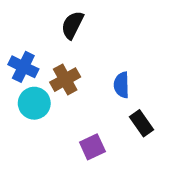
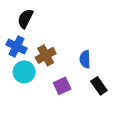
black semicircle: (72, 25) -> (25, 19), moved
purple square: (92, 147) -> (62, 86), moved

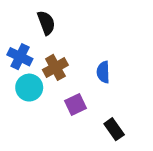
black semicircle: (25, 19) -> (46, 23), moved, turned 132
black rectangle: (99, 86) -> (114, 129), moved

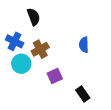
blue semicircle: (103, 72) -> (84, 45), moved

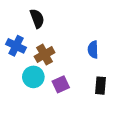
cyan circle: (21, 64) -> (33, 77), moved
black rectangle: (83, 94) -> (100, 86), moved, turned 40

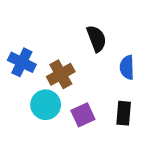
black semicircle: (37, 18) -> (96, 39), moved
black rectangle: (100, 86) -> (124, 113), moved

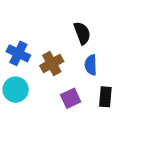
blue semicircle: (127, 67) -> (91, 65), moved
cyan circle: (46, 105) -> (16, 90), moved

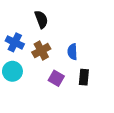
black semicircle: (82, 33) -> (41, 19), moved
purple square: (71, 98) -> (56, 78), turned -35

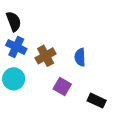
black semicircle: (41, 19) -> (14, 21), moved
black rectangle: (84, 77) -> (97, 101), moved, turned -70

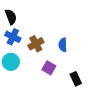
black rectangle: (97, 101) -> (76, 79), turned 40

